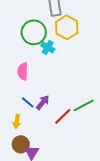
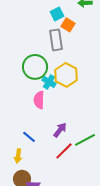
yellow hexagon: (67, 27) -> (66, 75), moved
pink semicircle: (23, 71) -> (39, 100), moved
purple arrow: (43, 102) -> (60, 130), moved

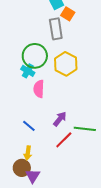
cyan cross: (49, 82) -> (28, 71), moved
green line: (85, 140) -> (85, 129), turned 35
yellow arrow: (18, 156) -> (28, 153), moved

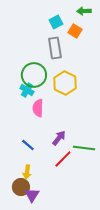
orange square: (68, 14) -> (75, 31), moved

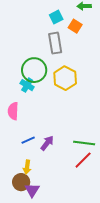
pink semicircle: (38, 108) -> (13, 111), moved
purple arrow: (59, 138) -> (47, 143), moved
blue line: (28, 145) -> (28, 140), turned -64
red line: (63, 159) -> (83, 160), moved

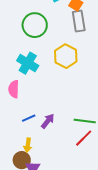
gray rectangle: (55, 43) -> (79, 21), moved
green circle: (34, 70) -> (35, 25), moved
cyan cross: (27, 85) -> (28, 63), size x1.5

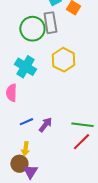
gray rectangle: (79, 21) -> (50, 23), moved

